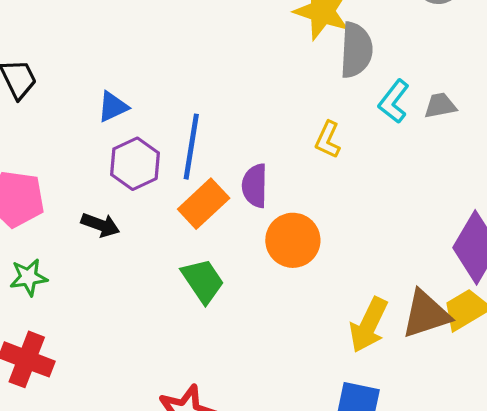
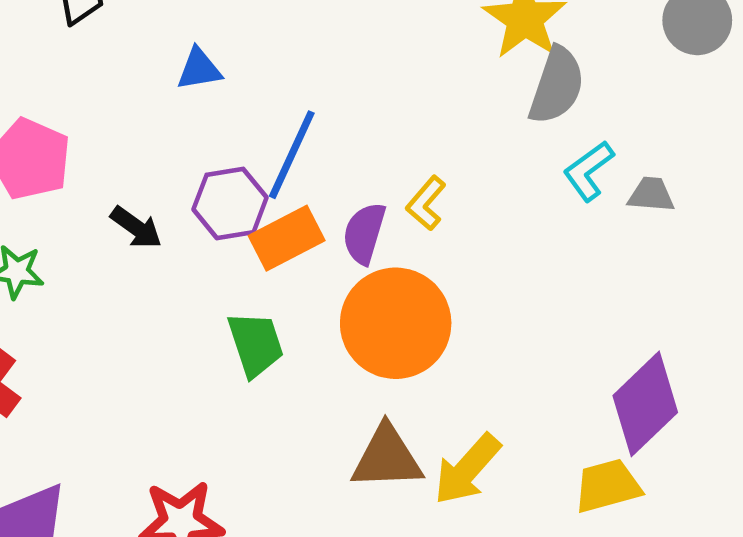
yellow L-shape: (328, 140) -> (426, 203), moved
purple hexagon: (135, 164) -> (230, 203), moved
orange circle: (293, 240) -> (396, 323), size x1.4
brown triangle: (426, 314) -> (387, 458), moved

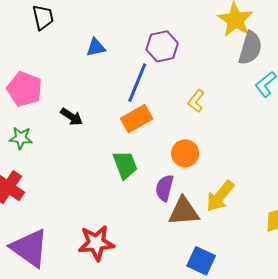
purple hexagon: (230, 203) -> (162, 46), moved
purple semicircle: (364, 233) -> (165, 188), moved
orange circle: (396, 323) -> (185, 153), size x0.6
yellow arrow: (467, 469) -> (220, 196), moved

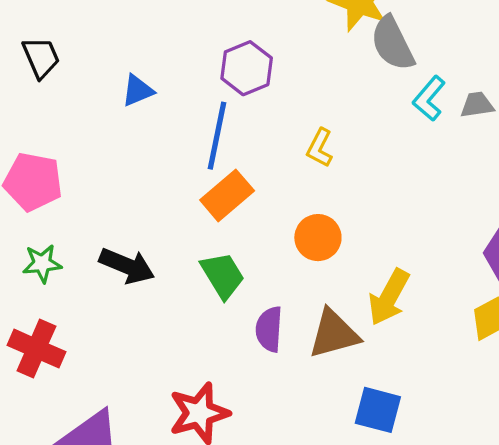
gray semicircle: (250, 48) -> (392, 43), turned 148
black arrow: (72, 117) -> (127, 266), moved, size x1.4
purple semicircle: (165, 188) -> (269, 329), moved

